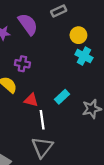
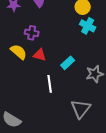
red triangle: (31, 100) -> (40, 55), moved
gray triangle: (42, 147) -> (81, 109), moved

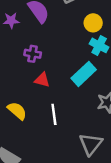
yellow semicircle: (19, 52) -> (17, 111), moved
cyan rectangle: (68, 63) -> (84, 74), moved, size x1.5

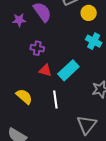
yellow circle: (93, 23) -> (89, 13), moved
cyan rectangle: (84, 74) -> (68, 70), moved

